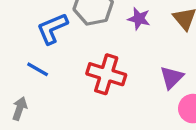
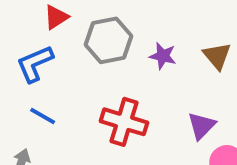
blue L-shape: (52, 28) -> (35, 64), moved

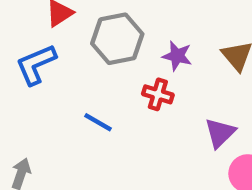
blue line: (43, 116) -> (98, 122), moved
red cross: (124, 122) -> (158, 94), moved, size x0.6

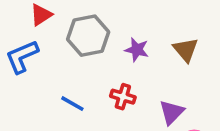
red cross: (158, 94) -> (123, 97), moved

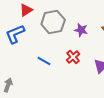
red cross: (123, 97) -> (73, 57), turned 32

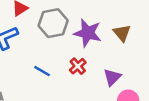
purple star: (81, 30) -> (88, 33), size x1.6

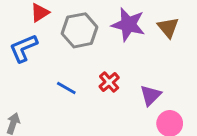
purple star: (88, 33) -> (128, 24), moved
brown triangle: (122, 33) -> (168, 27), moved

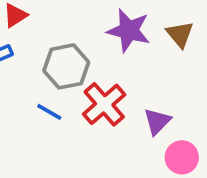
gray hexagon: (80, 30) -> (66, 66), moved
red cross: (109, 82) -> (104, 104), size x1.6

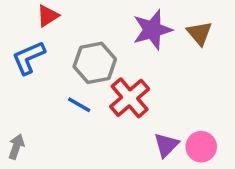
purple star: (129, 30) -> (152, 30), turned -30
purple triangle: (157, 121) -> (166, 145), moved

